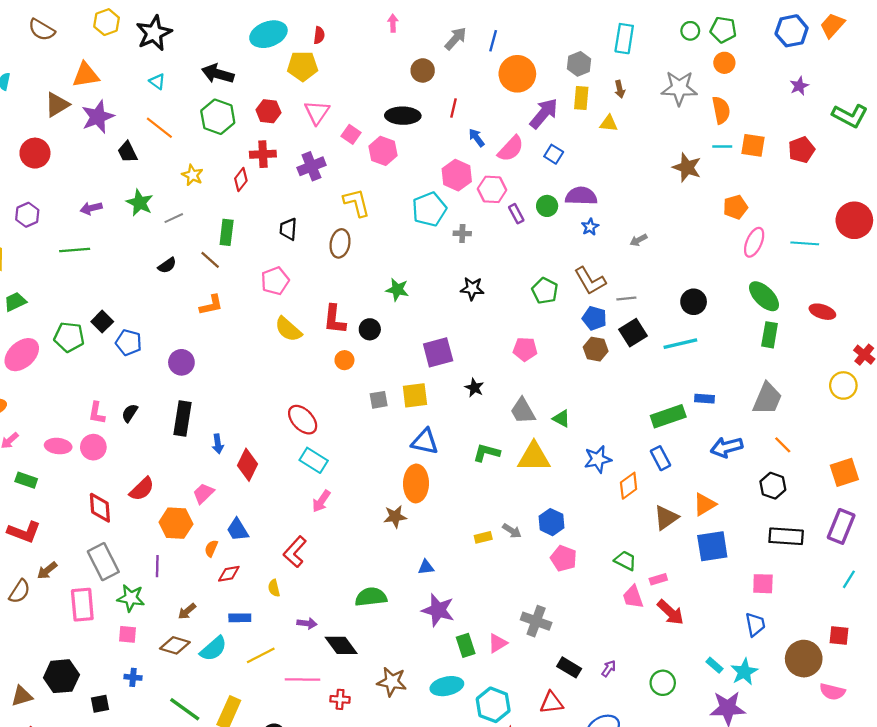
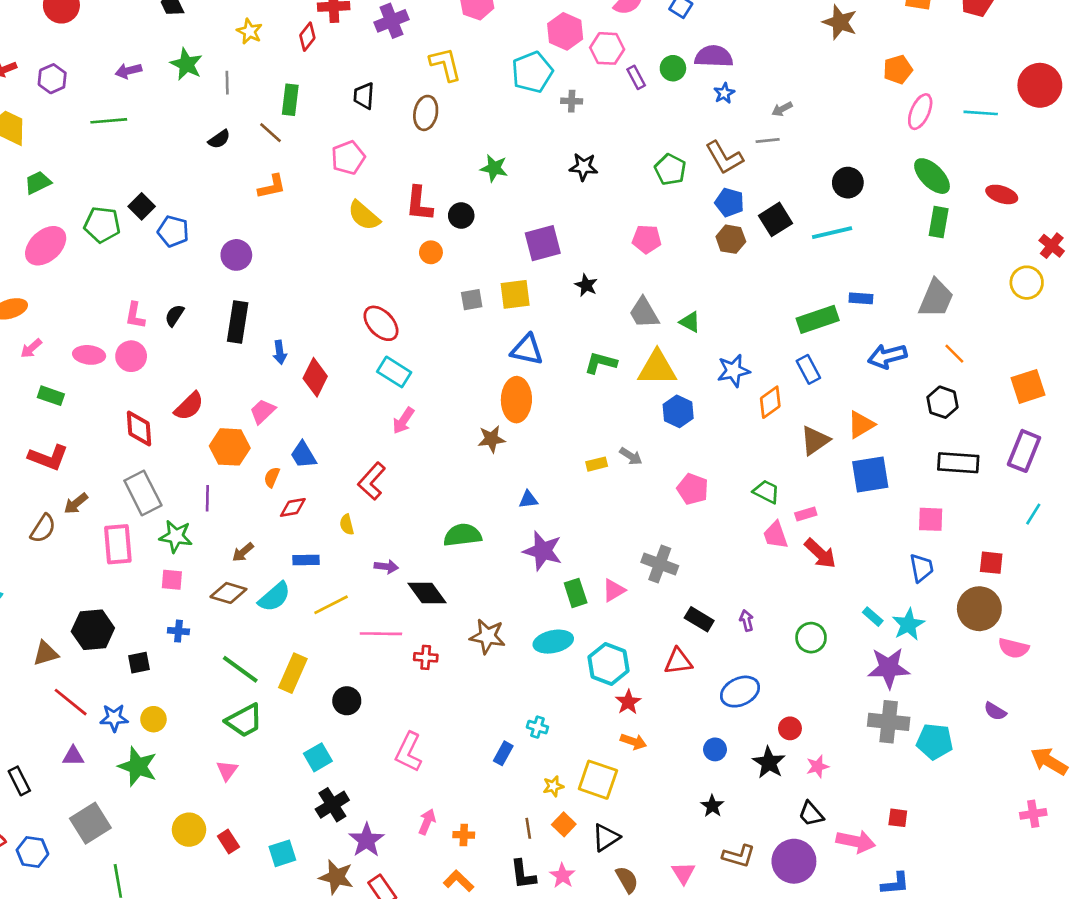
gray line: (174, 218) -> (227, 83), turned -66
gray line: (626, 298) -> (768, 141), moved
blue hexagon: (551, 522) -> (678, 411), moved
red square: (839, 635) -> (991, 563), moved
purple arrow: (609, 668) -> (747, 621), turned -49

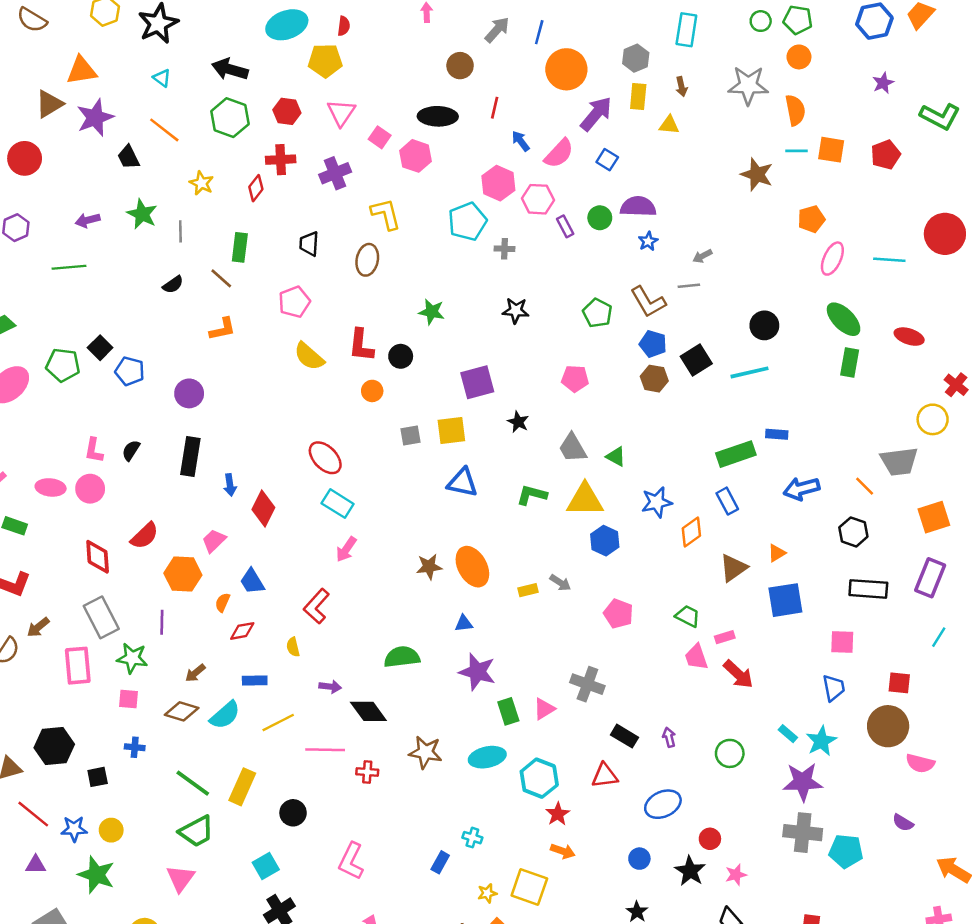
gray trapezoid: (936, 298) -> (899, 461), moved, turned 60
orange ellipse: (516, 400) -> (472, 567), moved, turned -30
orange triangle: (861, 425) -> (777, 553), size x0.7
pink triangle: (227, 770) -> (180, 878), size x1.4

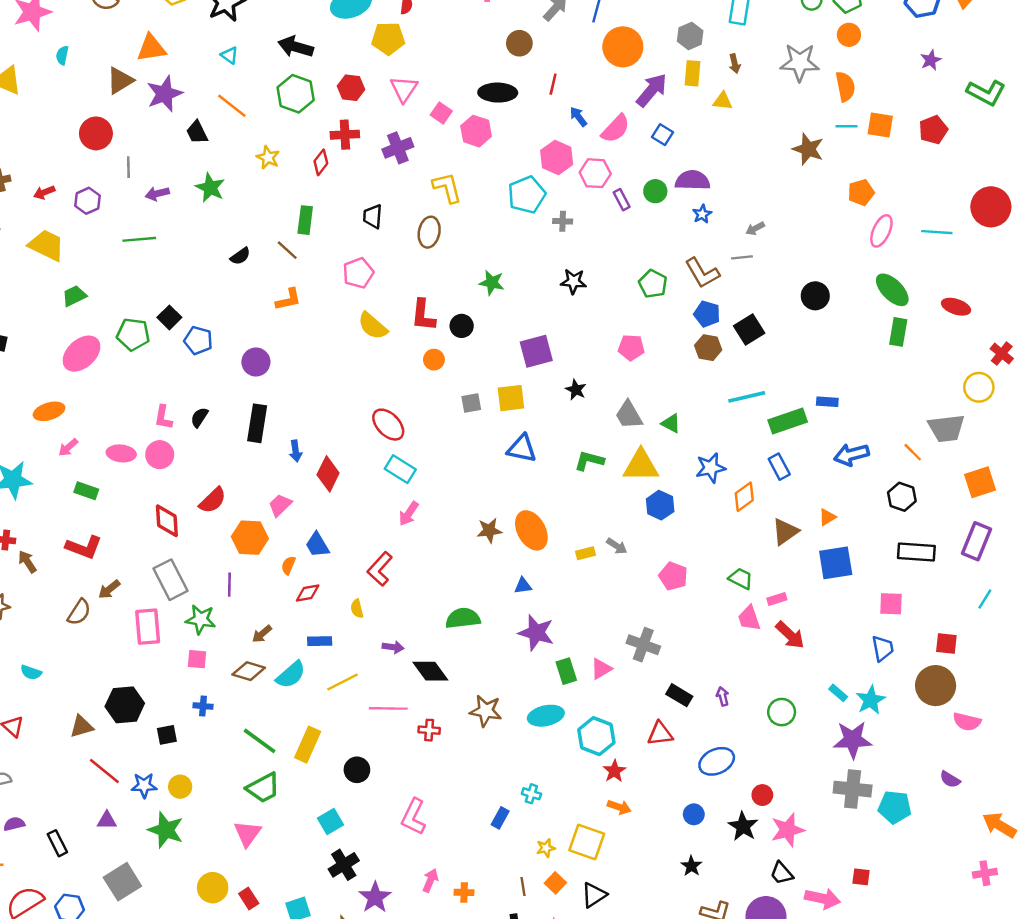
gray line: (180, 231) -> (128, 167), moved
cyan line: (750, 372) -> (747, 397), moved
pink star: (736, 875) -> (788, 830), size x1.6

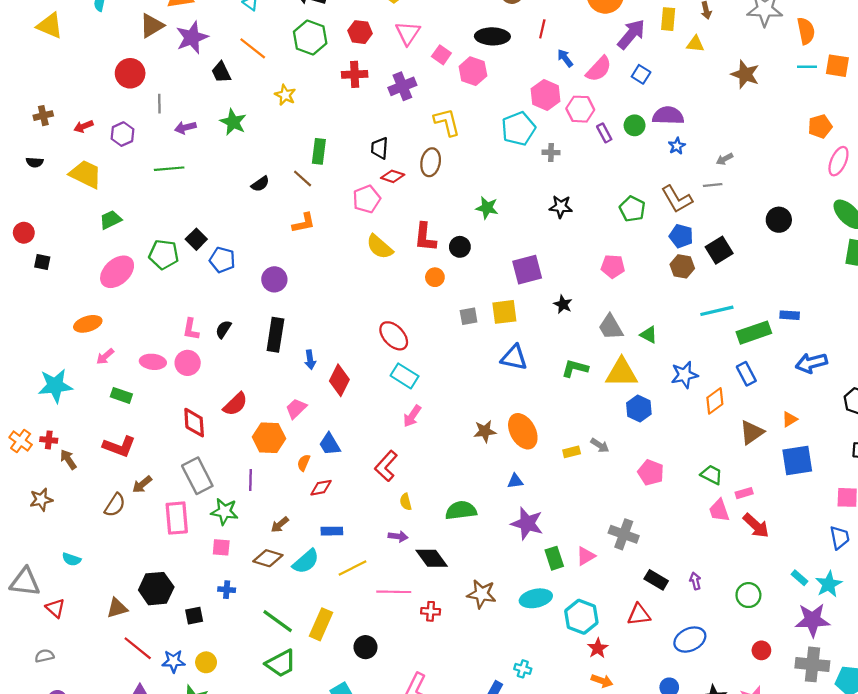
brown star: (808, 149) -> (745, 74), moved
red diamond: (321, 162) -> (393, 176), moved, turned 70
yellow semicircle: (357, 609) -> (406, 502), moved
red circle: (762, 795) -> (761, 650), moved

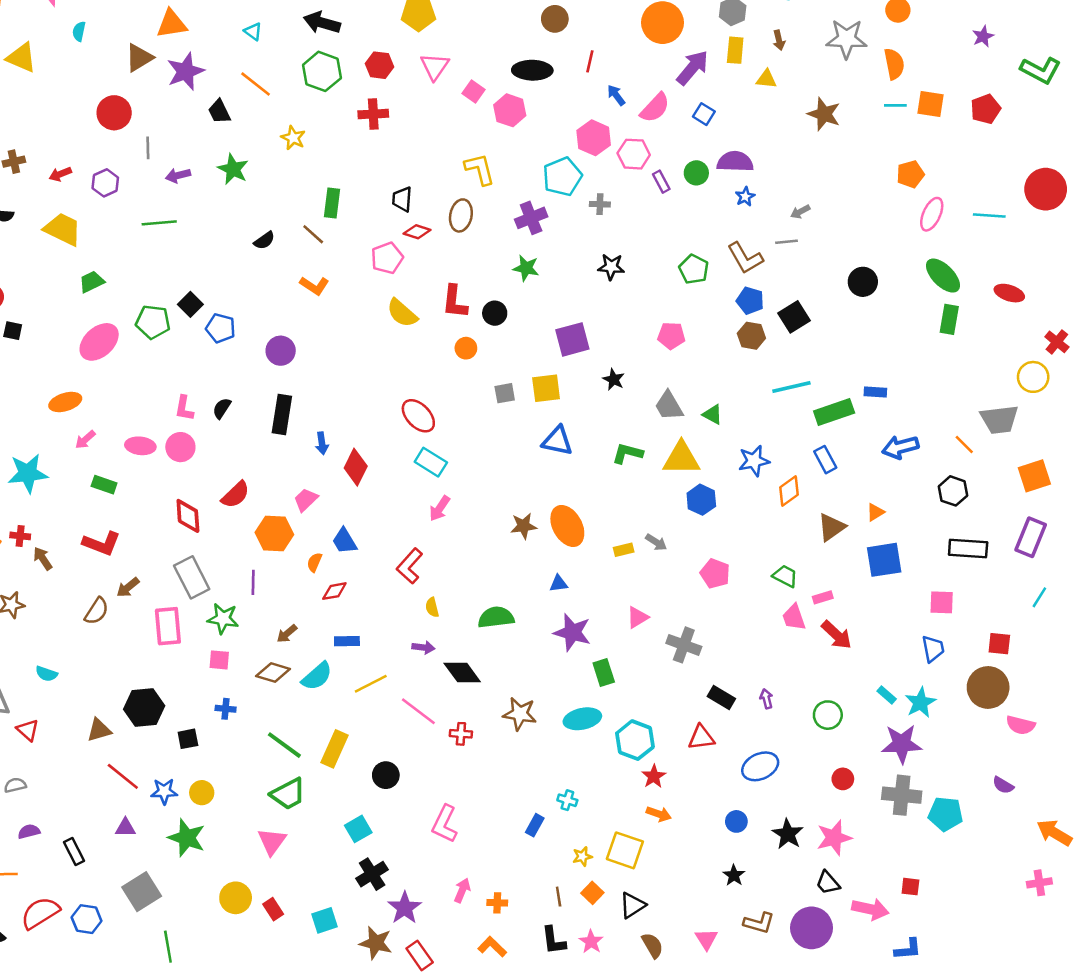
purple cross: (402, 86) -> (531, 218), moved
orange L-shape: (304, 223) -> (314, 286), turned 45
pink triangle: (586, 556) -> (637, 617), moved
pink line: (394, 592) -> (418, 711), turned 36

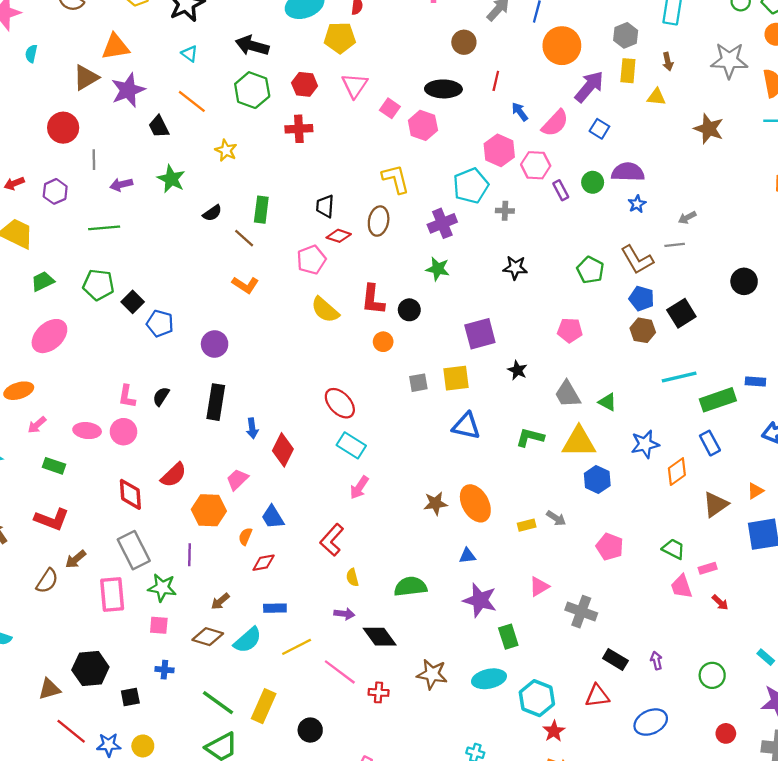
black semicircle: (264, 240) -> (212, 213), moved
green pentagon: (153, 322) -> (98, 285), moved
red arrow: (837, 635) -> (720, 602), size x0.6

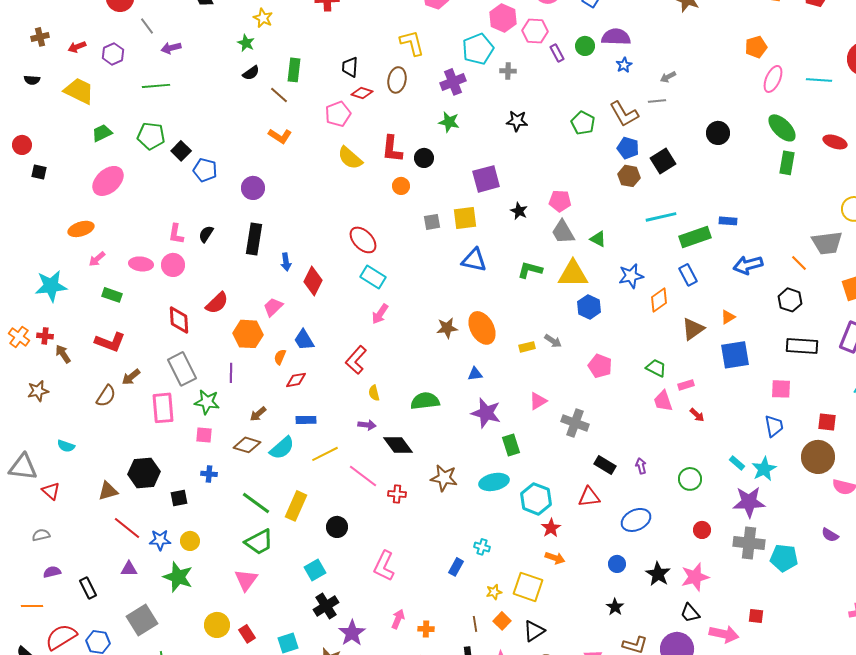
gray line: (94, 160) -> (147, 26), turned -36
green star: (171, 179) -> (246, 43), moved, size x0.7
pink pentagon: (570, 330) -> (560, 201), moved

